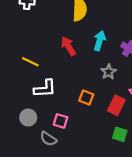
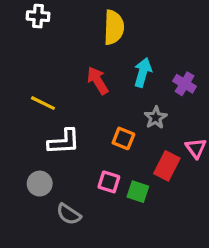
orange square: (86, 97) -> (123, 138), moved
pink square: (61, 121) -> (109, 182), moved
green square: (120, 134) -> (138, 192), moved

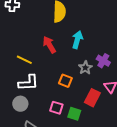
purple cross: (185, 84) -> (103, 61), moved
yellow line: (43, 103) -> (24, 60), moved
gray circle: (40, 184) -> (20, 104), moved

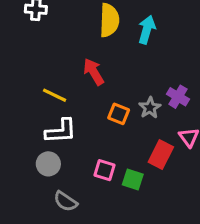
cyan arrow: (77, 40) -> (147, 30), moved
orange square: (65, 81) -> (119, 114), moved

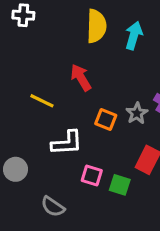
white L-shape: (61, 131) -> (67, 143), moved
gray circle: (48, 164) -> (15, 169), moved

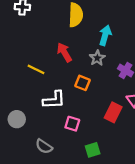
cyan arrow: (134, 35) -> (105, 35), moved
gray star: (137, 113) -> (97, 58), moved
green square: (120, 185) -> (93, 150), moved, turned -35

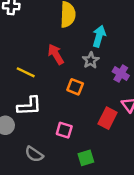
white L-shape: (54, 100) -> (29, 106), moved

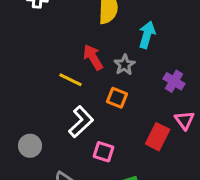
gray star: (91, 60) -> (125, 65), moved
yellow line: (26, 72) -> (71, 80), moved
white L-shape: (29, 106) -> (81, 122), moved, turned -40

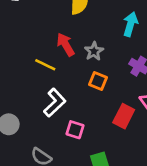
cyan arrow: (147, 35) -> (130, 24), moved
orange square: (117, 98) -> (98, 81), moved

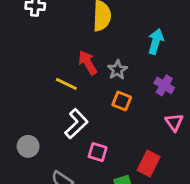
red rectangle: (124, 116) -> (149, 163), moved

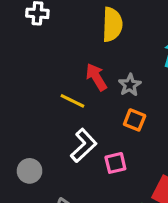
pink square: (98, 152) -> (115, 163), moved, turned -30

